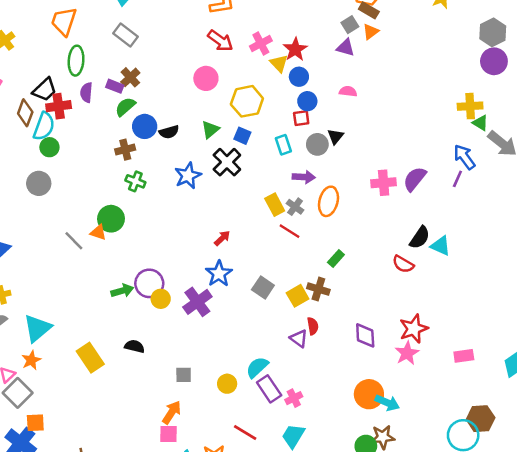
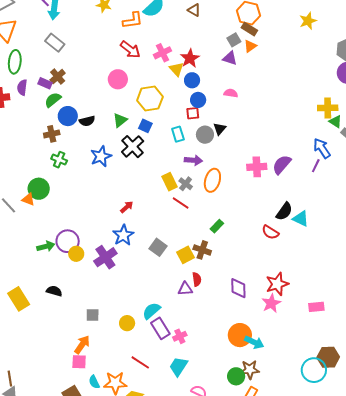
purple triangle: (299, 339) -> (185, 289), turned -42

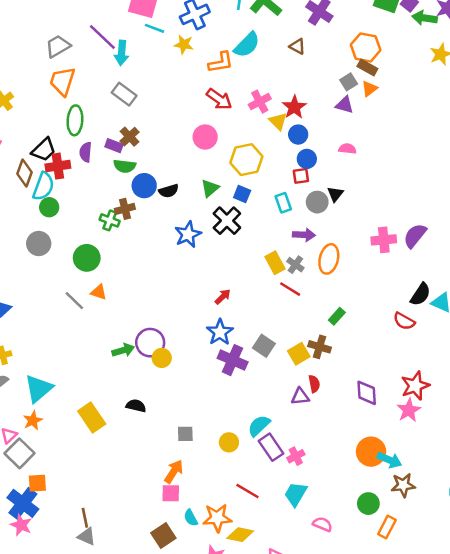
green semicircle: (53, 100) -> (125, 166), turned -132
green cross: (59, 160) -> (110, 220), moved
green circle: (39, 189) -> (87, 258), moved
purple cross: (105, 257) -> (233, 360), moved, turned -30
brown star: (250, 370) -> (403, 485), moved

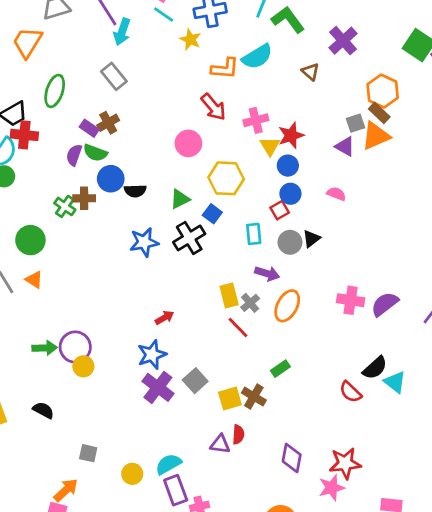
orange trapezoid: (62, 81) -> (27, 42), moved
orange triangle: (369, 89) -> (376, 136), size x1.6
purple semicircle: (86, 152) -> (74, 155), moved
red square: (301, 176) -> (280, 210), turned -36

